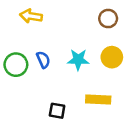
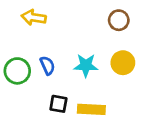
yellow rectangle: (98, 99) -> (91, 109), moved
black square: (57, 111) -> (58, 104), moved

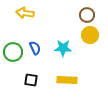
yellow circle: (123, 63) -> (90, 35), moved
black square: (58, 104) -> (31, 80), moved

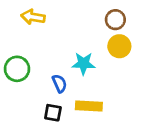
blue semicircle: (35, 48) -> (60, 83), moved
black square: (31, 80) -> (53, 113), moved

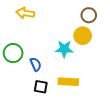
yellow circle: (119, 46) -> (83, 36), moved
blue semicircle: (60, 83) -> (36, 64), moved

